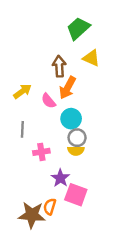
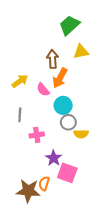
yellow triangle: (91, 58) -> (81, 52), turned -35
yellow semicircle: (76, 151) -> (81, 134), moved

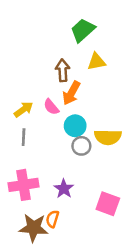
yellow arrow: (20, 81) -> (24, 109), moved
yellow semicircle: (81, 134) -> (108, 137), moved, size x1.5
pink cross: (37, 135) -> (24, 185), moved, size x1.6
pink square: (67, 173) -> (108, 204), moved

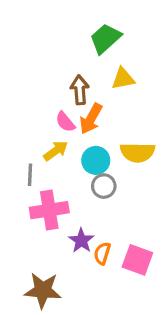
pink semicircle: (51, 107) -> (65, 122), moved
yellow arrow: (24, 109) -> (56, 151), moved
yellow semicircle: (108, 137) -> (137, 152), moved
pink cross: (24, 185) -> (49, 210), moved
orange semicircle: (52, 219) -> (102, 253), moved

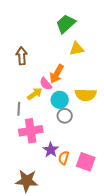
brown arrow: (80, 90) -> (22, 56), moved
pink semicircle: (65, 122) -> (46, 84), moved

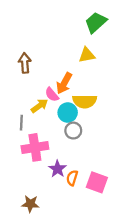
green trapezoid: (66, 24) -> (96, 22), moved
yellow semicircle: (86, 95) -> (85, 101), moved
brown star: (27, 181) -> (30, 204), size x0.7

